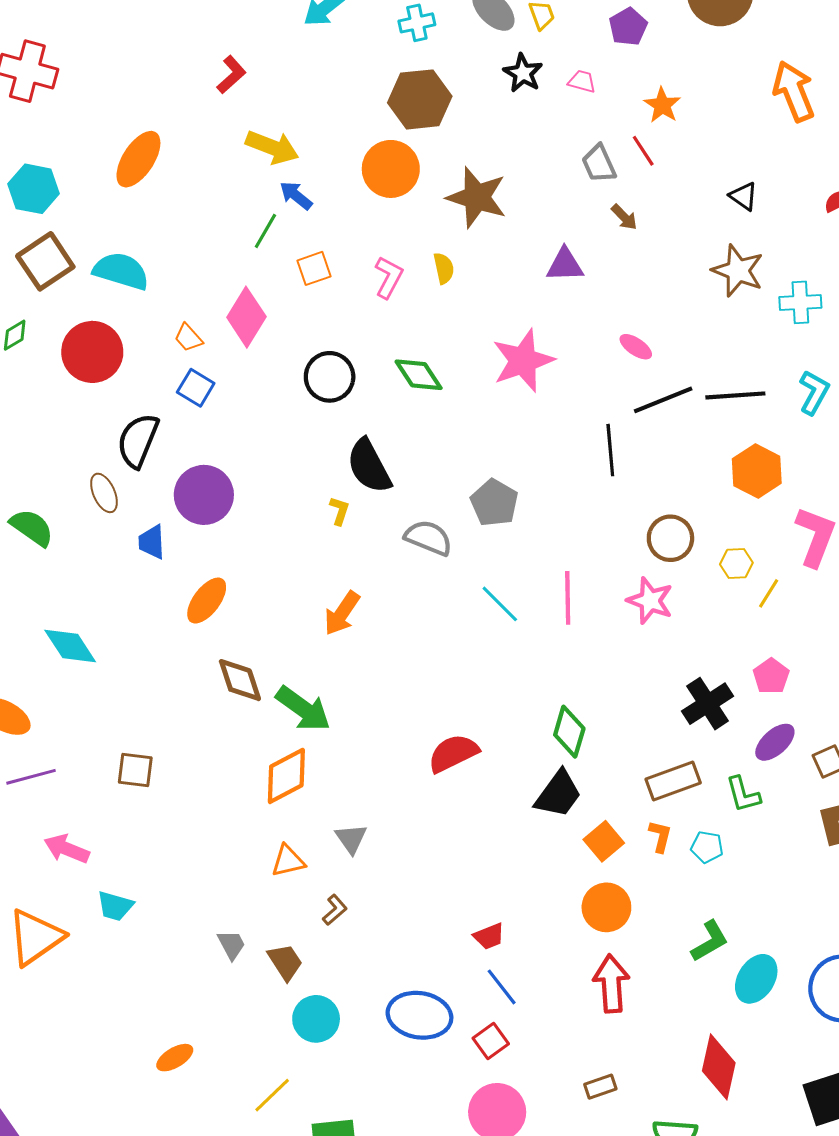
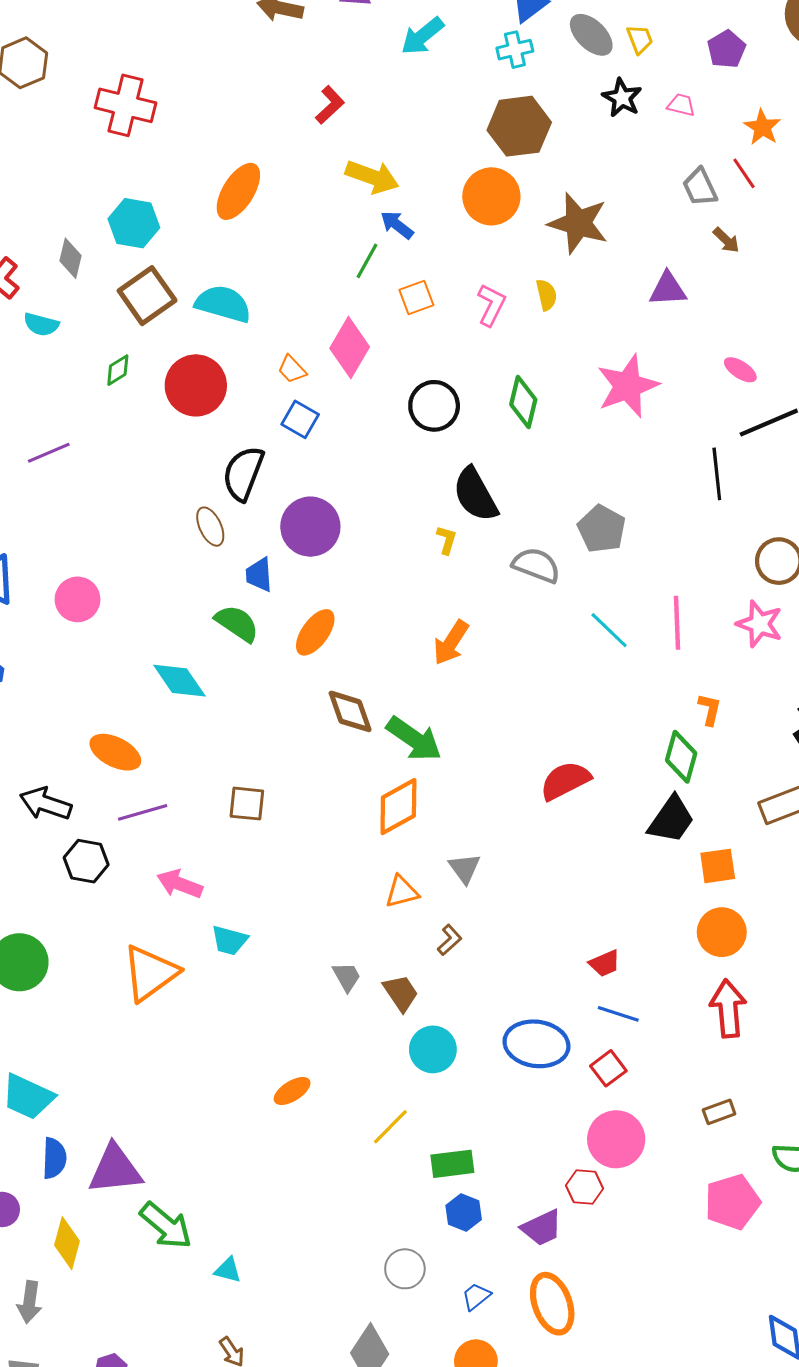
green diamond: (419, 375) -> (523, 402), turned 48
green semicircle: (32, 528) -> (237, 623), moved
orange L-shape: (660, 836) -> (710, 709), moved
orange square: (604, 841) -> (718, 866), turned 33
blue line: (502, 987) -> (618, 1014), turned -33

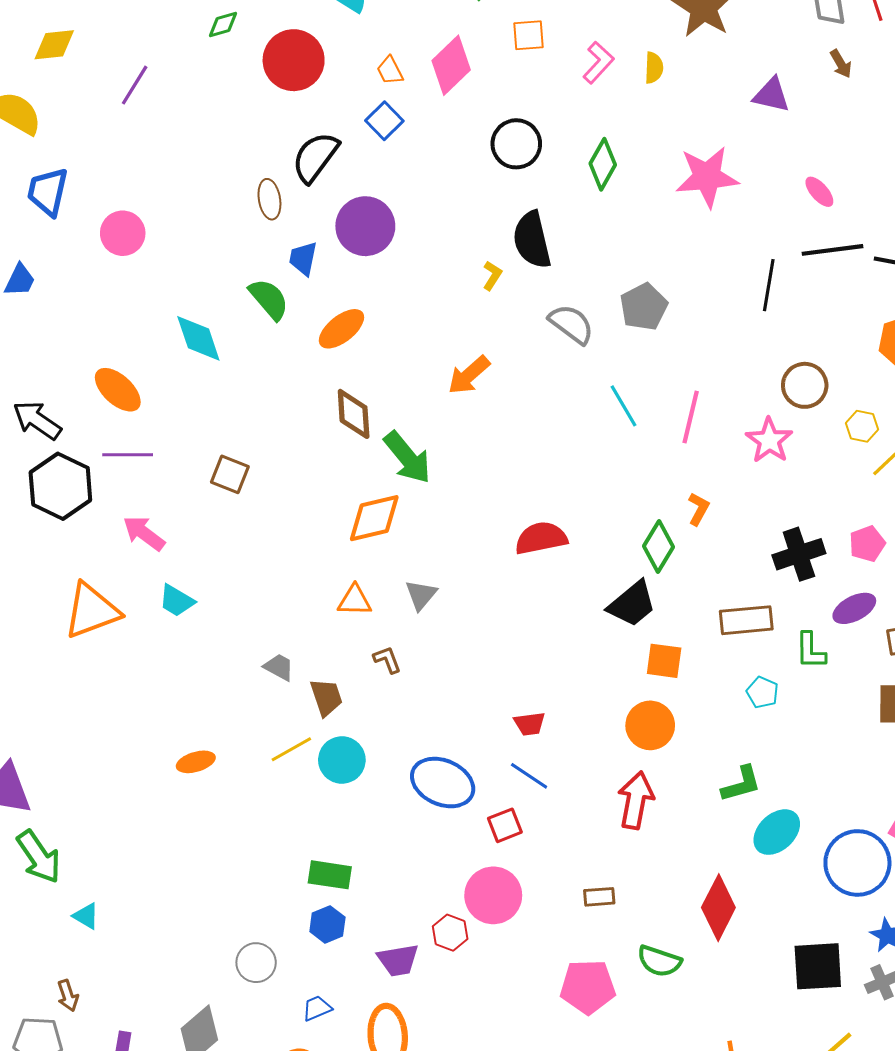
purple line: (49, 453) -> (135, 85), turned -51
black hexagon: (86, 861) -> (60, 486), size x1.5
brown L-shape: (449, 940) -> (387, 660), turned -84
gray trapezoid: (347, 977) -> (279, 667), turned -48
yellow line: (390, 1127) -> (291, 749), moved

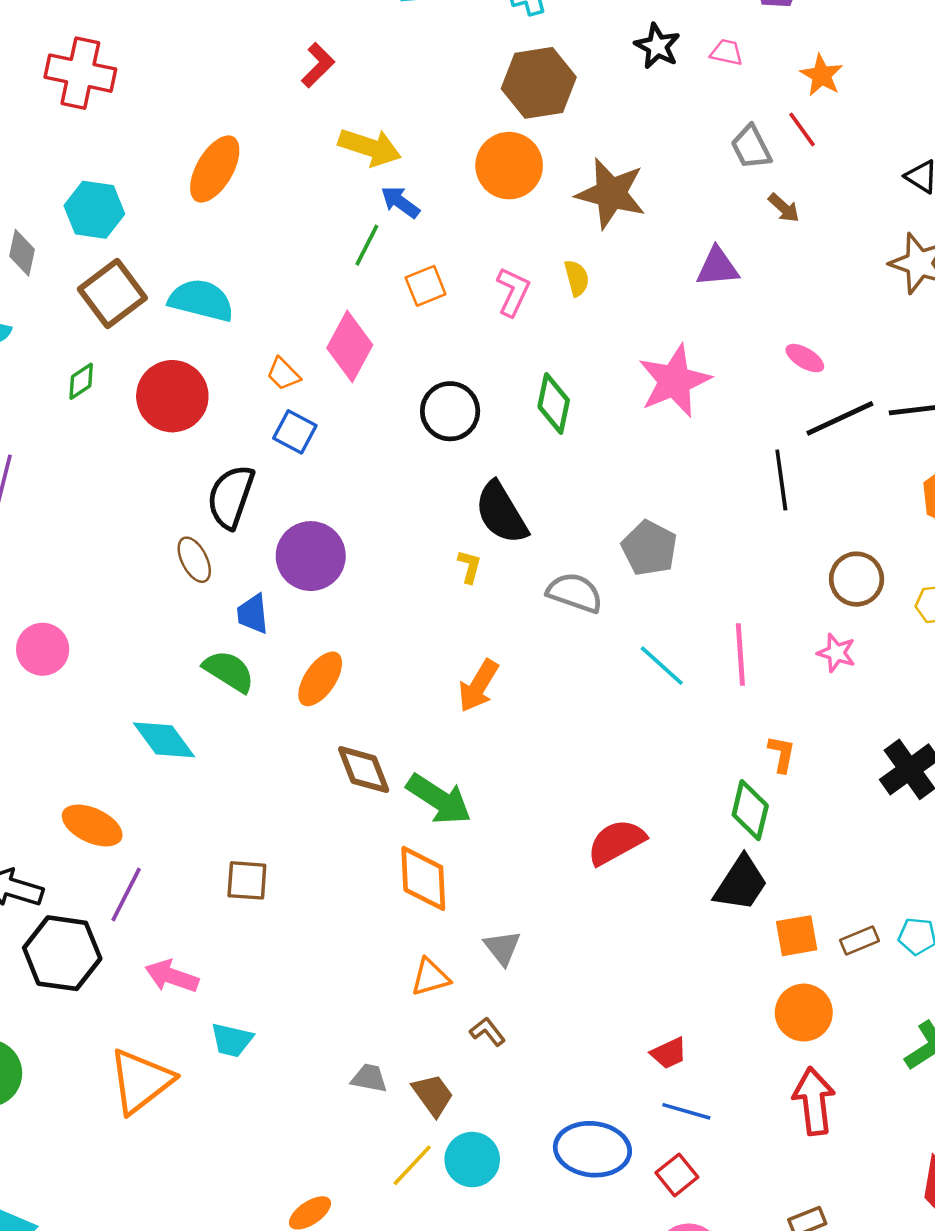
pink star: (769, 440) -> (836, 653), size x0.7
purple line: (128, 455) -> (126, 894), turned -45
orange diamond: (374, 518) -> (423, 878), turned -62
brown rectangle: (746, 620) -> (859, 940), moved, size x0.6

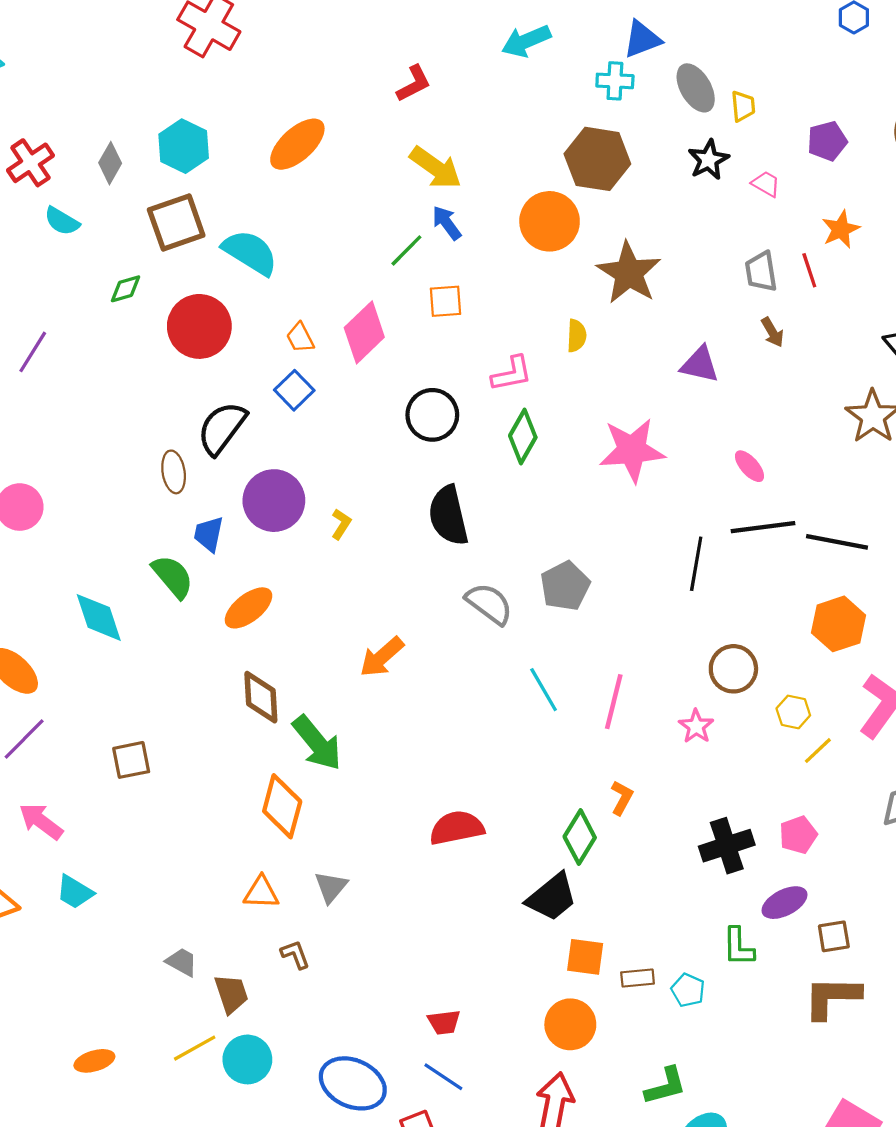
pink L-shape: (513, 292) -> (512, 374), moved, turned 36
yellow L-shape: (470, 567) -> (341, 524), moved
brown square: (247, 880) -> (131, 760), turned -33

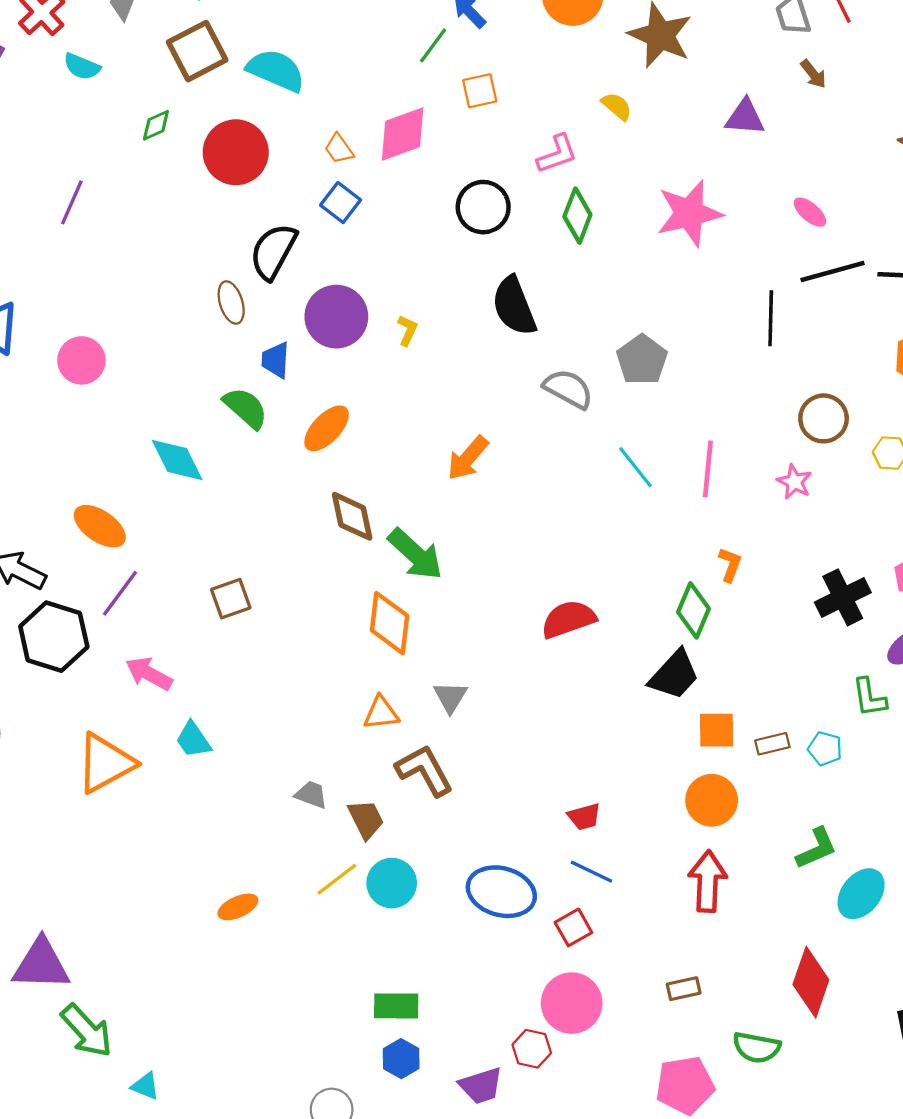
pink diamond: (364, 332) -> (403, 134), turned 32
yellow semicircle: (577, 336) -> (617, 106), turned -44
cyan trapezoid: (75, 892) -> (193, 740), turned 33
brown L-shape: (295, 955) -> (424, 770), size x1.8

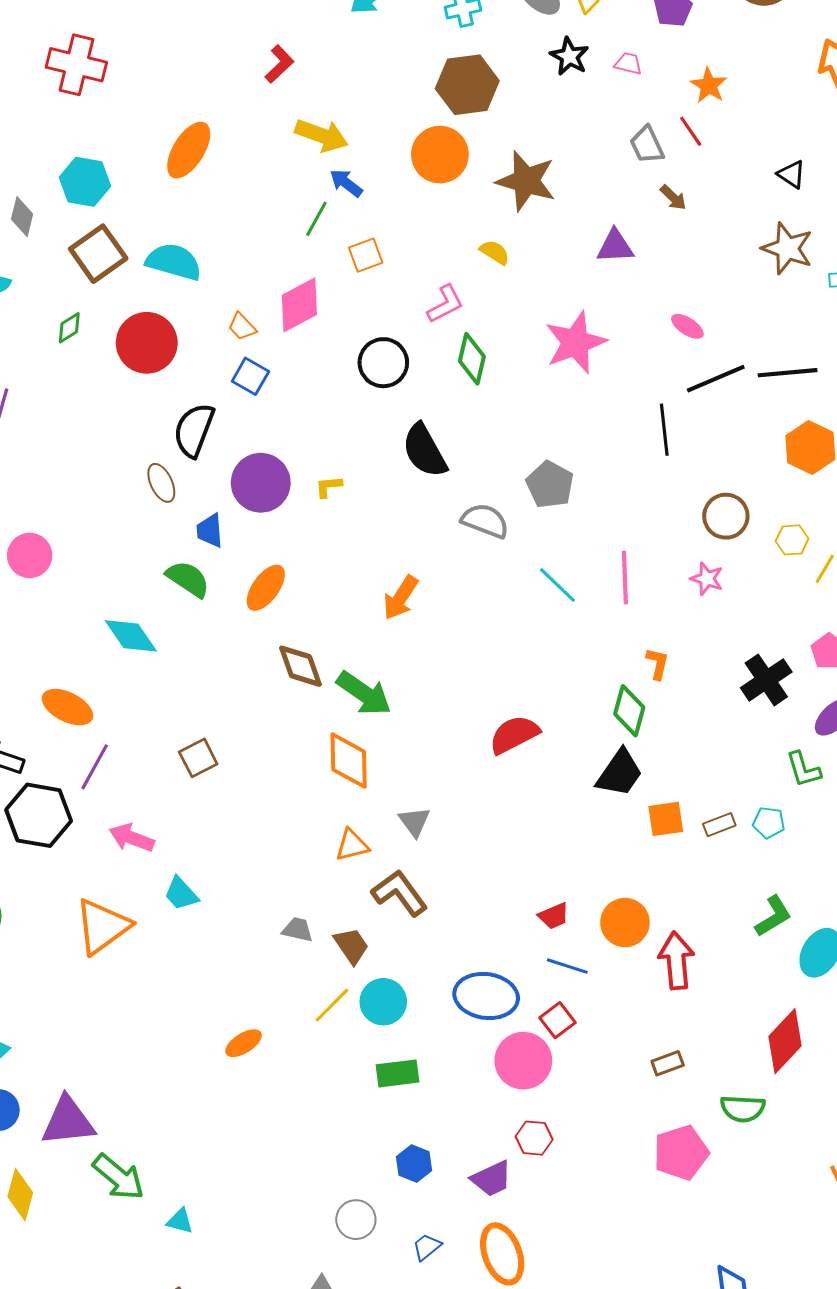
yellow L-shape: (407, 330) -> (329, 487), turned -112
orange circle: (712, 800) -> (625, 923), moved
red diamond: (811, 982) -> (785, 1041), turned 32
pink circle: (572, 1003) -> (523, 1061), moved
green rectangle: (396, 1006) -> (398, 1073), moved

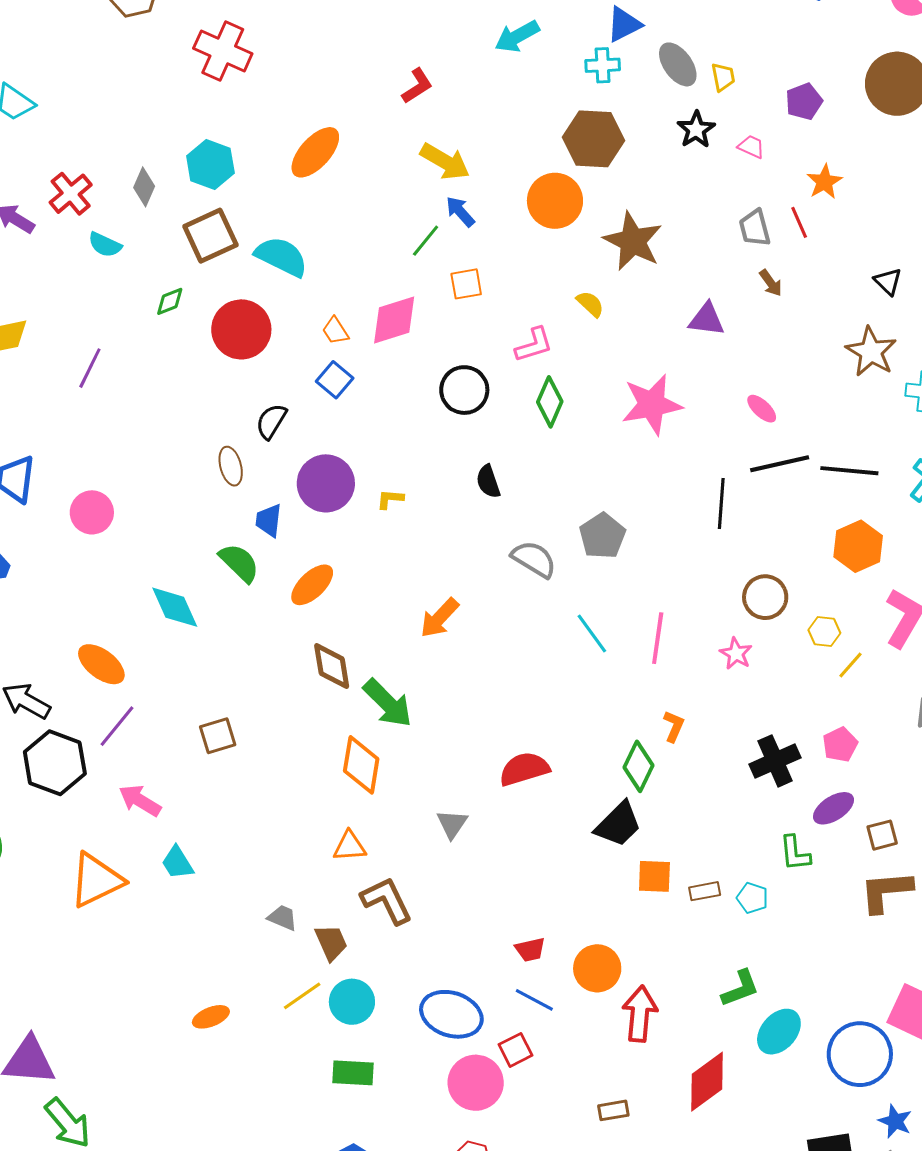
black semicircle: (194, 430) -> (271, 421), size x0.7
black semicircle: (424, 451) -> (488, 481), size x0.6
gray triangle: (414, 822) -> (452, 824), moved
red diamond: (785, 1041) -> (707, 1082), moved

